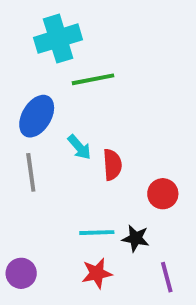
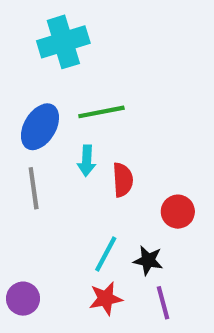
green line: (93, 79) -> (101, 112), moved
cyan arrow: (79, 147) -> (87, 161), turned 44
cyan line: (97, 233) -> (106, 254), turned -60
purple line: (167, 277) -> (163, 303), moved

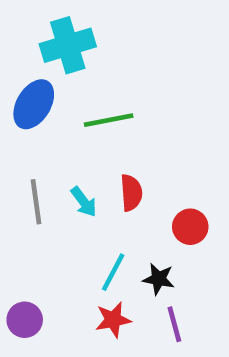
blue ellipse: (40, 127) -> (34, 104), moved
cyan arrow: (87, 161) -> (84, 202), moved, turned -40

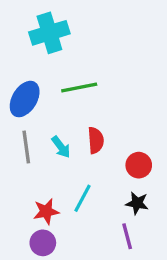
blue ellipse: (34, 104) -> (25, 99), moved
black star: (158, 279) -> (137, 203), moved
purple circle: (25, 320) -> (43, 243), moved
red star: (113, 320) -> (46, 211), moved

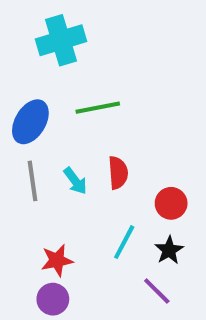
cyan line: (82, 198) -> (124, 242), moved
black star: (137, 203) -> (169, 250), turned 30
purple line: (127, 236) -> (157, 291), turned -30

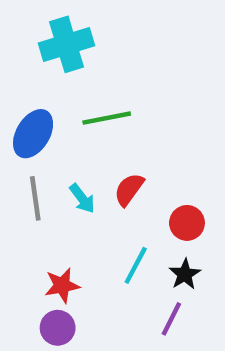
red semicircle: (118, 173) -> (129, 189), turned -140
purple line: (157, 291) -> (171, 319), turned 72

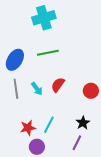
cyan cross: (67, 44) -> (44, 18), moved
red circle: (187, 223) -> (91, 91), moved
cyan line: (136, 265) -> (49, 125), moved
purple circle: (58, 328) -> (37, 147), moved

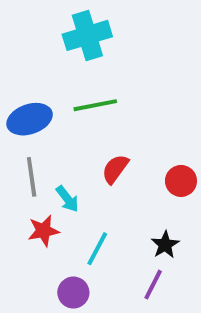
blue ellipse: (15, 60) -> (30, 119), turned 40
cyan arrow: (37, 89) -> (67, 199), moved
red star: (28, 128) -> (43, 231), moved

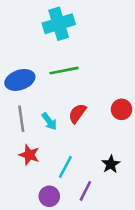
red circle: (181, 181) -> (122, 109), moved
cyan arrow: (67, 199) -> (49, 121), moved
red star: (43, 231) -> (29, 155), turned 30
purple line: (153, 285) -> (85, 191), moved

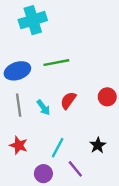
cyan cross: (59, 24) -> (33, 20), moved
red star: (29, 155) -> (19, 145), moved
purple line: (85, 191) -> (75, 169), turned -66

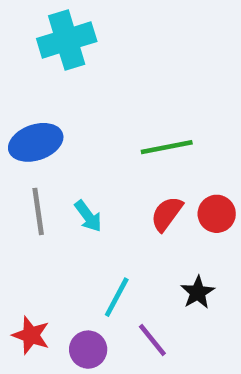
green line: (56, 63) -> (167, 147), moved
red circle: (107, 97) -> (217, 214), moved
red semicircle: (68, 100) -> (167, 214), moved
red star: (19, 145) -> (31, 335), moved

